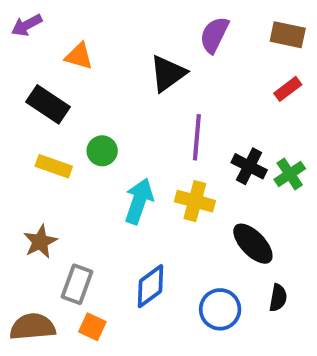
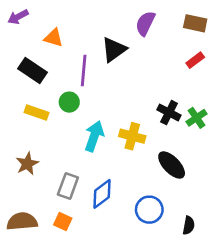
purple line: (197, 137) -> (84, 71), moved
gray rectangle: (77, 284) -> (68, 186), moved
black semicircle: (278, 298) -> (189, 225), moved

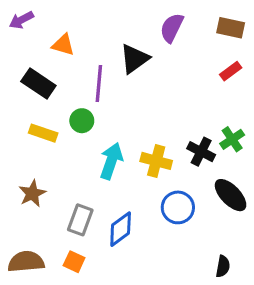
black cross: (169, 113) -> (201, 152), moved
black ellipse: (172, 165) -> (231, 195), moved
blue circle: (149, 210) -> (178, 207), moved

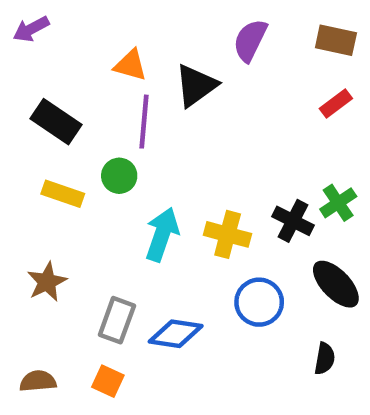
orange triangle: (63, 45) -> (130, 65), moved
blue diamond: (121, 229) -> (176, 334), turned 45
brown semicircle: (26, 262) -> (38, 381), size x0.7
black semicircle: (223, 266) -> (325, 359), moved

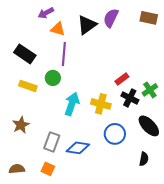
purple arrow: (31, 29) -> (46, 13), moved
black triangle: (196, 85) -> (87, 25), moved
red rectangle: (336, 104) -> (122, 79), moved

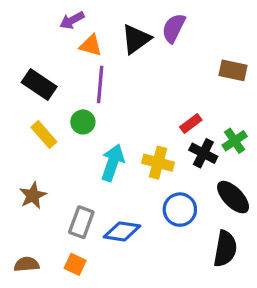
brown rectangle: (149, 18) -> (233, 70), moved
yellow rectangle: (28, 86) -> (44, 135), turned 30
black semicircle: (144, 159) -> (225, 249), size x1.6

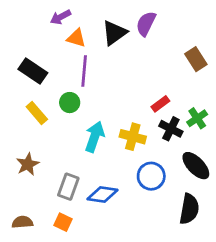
brown rectangle: (233, 70) -> (196, 59), turned 45

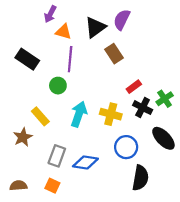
purple arrow: (60, 17) -> (50, 14), turned -35
brown rectangle: (196, 59) -> (114, 54), moved
yellow rectangle: (37, 113) -> (40, 116), moved
black semicircle: (189, 209) -> (140, 178), moved

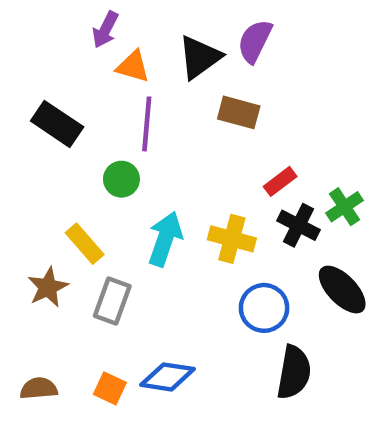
brown rectangle: (114, 54) -> (239, 112), turned -42
gray rectangle: (57, 156) -> (112, 301), moved
blue diamond: (85, 162) -> (167, 377), moved

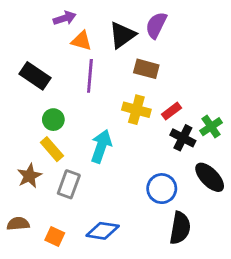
purple arrow: (105, 30) -> (65, 18), turned -135
green circle: (121, 179) -> (53, 120), moved
yellow cross: (232, 239) -> (136, 110), moved
brown semicircle: (39, 388) -> (18, 224), moved
orange square: (110, 388) -> (55, 236), moved

